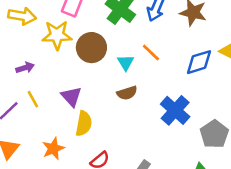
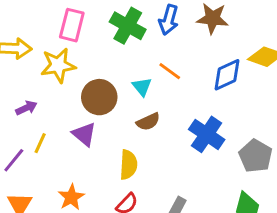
brown circle: (91, 48) -> (99, 97), moved
yellow line: (33, 99) -> (40, 143), turned 60
yellow semicircle: (84, 124) -> (128, 165), moved

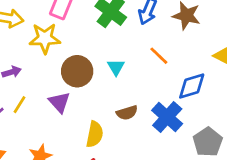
orange line: (170, 71) -> (159, 56), moved
blue diamond: (227, 75) -> (192, 86), moved
brown semicircle: (148, 122) -> (127, 113), moved

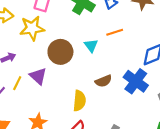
orange line: (159, 56) -> (115, 32), moved, turned -56
purple triangle: (59, 102) -> (38, 76), moved

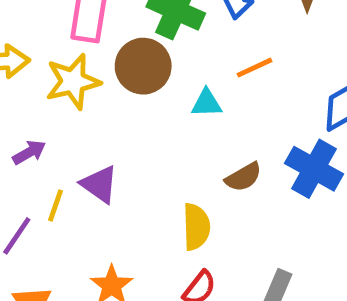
cyan triangle: (91, 46) -> (207, 103), turned -48
brown circle: (60, 52) -> (143, 66), moved

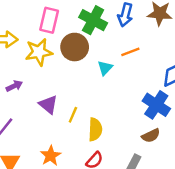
cyan triangle: (207, 103) -> (105, 68), turned -49
brown semicircle: (243, 177) -> (151, 136), moved
yellow line: (56, 205) -> (73, 115), moved

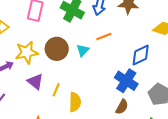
brown circle: (75, 47) -> (57, 49), moved
yellow star: (39, 52) -> (27, 52), moved
brown semicircle: (151, 136) -> (122, 107), turned -35

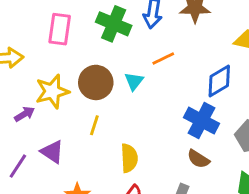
purple triangle: (35, 82) -> (52, 152), moved
yellow line: (56, 90) -> (94, 125), moved
brown semicircle: (122, 107) -> (198, 159), turned 98

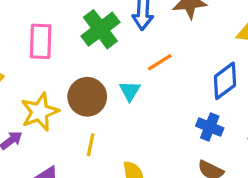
green cross: (114, 24) -> (100, 29), turned 36
blue cross: (202, 121) -> (210, 127), size x0.7

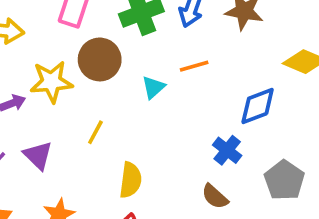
brown circle: (87, 97) -> (100, 59), moved

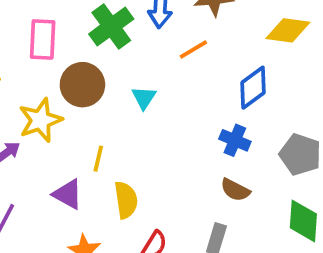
orange line: (194, 66) -> (193, 49), moved
purple triangle: (38, 155) -> (68, 194), moved
yellow semicircle: (130, 180) -> (126, 200), moved

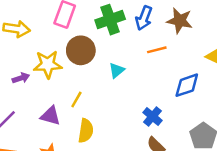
blue cross: (235, 140) -> (152, 116), moved
purple triangle: (68, 194) -> (50, 116), turned -30

